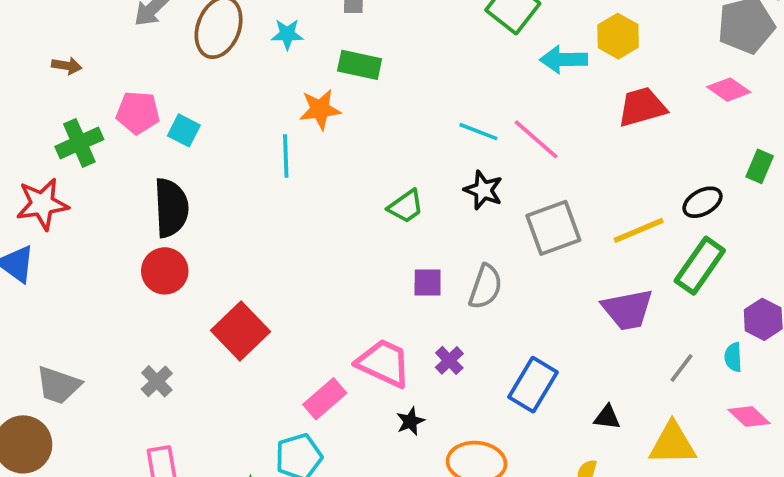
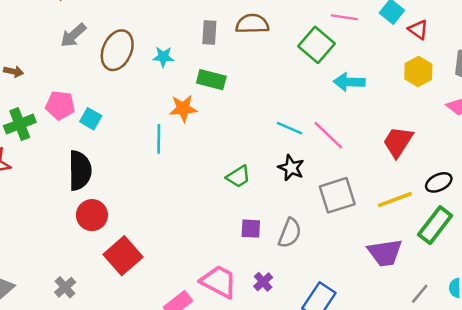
yellow hexagon: (618, 36) -> (418, 71), moved
red trapezoid: (642, 107) -> (398, 142), moved, turned -44
red circle: (165, 271) -> (92, 215), moved

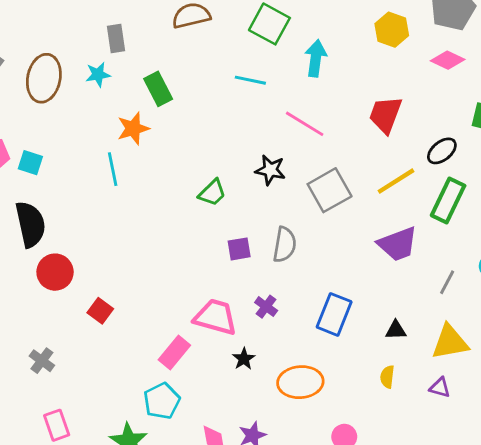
gray rectangle: (209, 32) -> (116, 38), moved
green rectangle: (211, 80) -> (158, 89), turned 60
cyan arrow: (349, 82) -> (316, 58), turned 108
cyan line: (290, 128) -> (250, 80), moved
red square: (123, 256) -> (100, 311), size x0.6

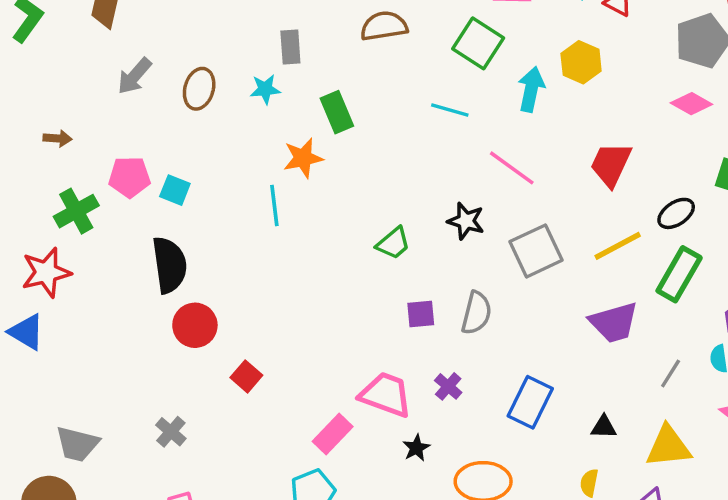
yellow hexagon: (392, 30) -> (581, 62), moved
brown ellipse: (44, 78) -> (199, 89), size x0.7

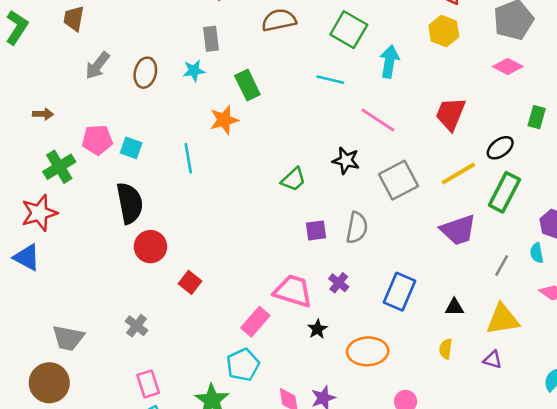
yellow hexagon: (581, 62) -> (444, 31), moved
cyan line: (274, 206) -> (188, 158), moved

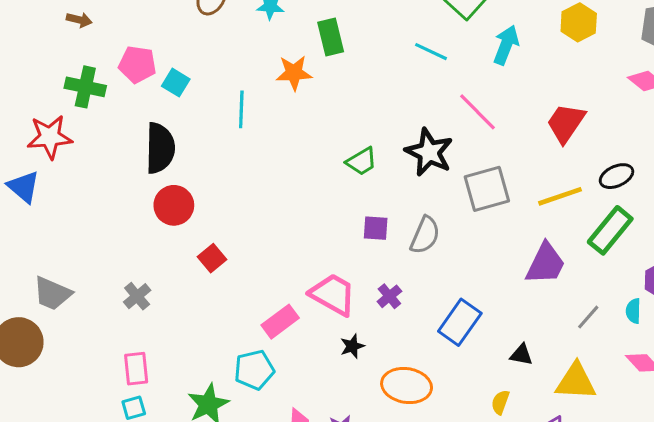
black star: (346, 161) -> (429, 152), size x1.4
green cross: (59, 167) -> (85, 87), turned 32
purple trapezoid: (458, 230) -> (546, 264), turned -57

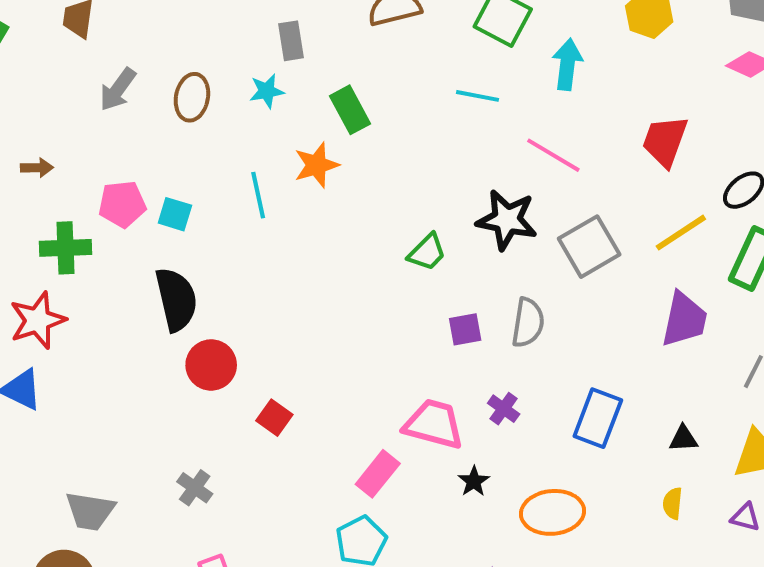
cyan line: (241, 109) -> (258, 195), moved

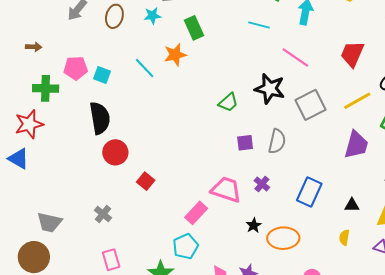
cyan line: (258, 195) -> (145, 68), turned -35
black star: (474, 481) -> (254, 225), moved

